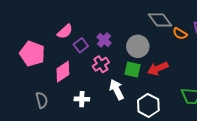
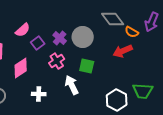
gray circle: (138, 46) -> (83, 37), moved
red arrow: (158, 68) -> (123, 51), moved
white hexagon: (148, 105) -> (117, 100), moved

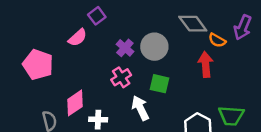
purple square: (38, 43) -> (97, 16), moved
red arrow: (123, 51) -> (206, 65), turned 108
pink diamond: (21, 68) -> (75, 103), moved

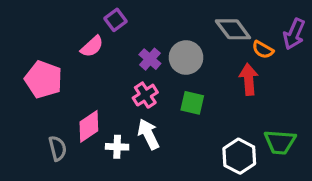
white arrow: (140, 108) -> (148, 134), moved

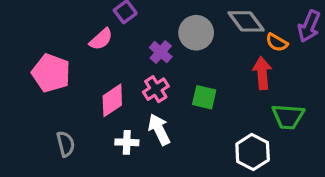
gray circle: (186, 57) -> (196, 33), moved
pink diamond: (89, 126) -> (112, 100), moved
green trapezoid: (280, 142) -> (288, 117), moved

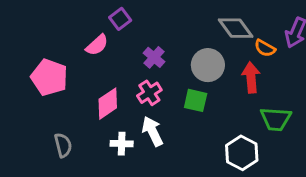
gray circle: (196, 33) -> (208, 65), moved

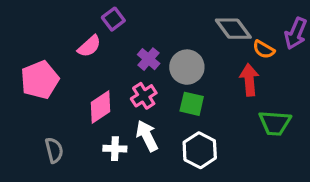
gray circle: (208, 65) -> (187, 67), moved
pink pentagon: (49, 77) -> (40, 80), turned 30
white hexagon: (242, 153) -> (200, 150), moved

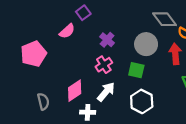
gray circle: (187, 67) -> (146, 44), moved
pink diamond: (101, 107) -> (75, 91), moved
white arrow: (147, 136) -> (106, 92), turned 66
white cross: (115, 149) -> (88, 112), moved

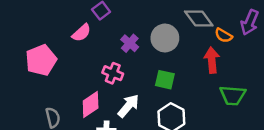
gray circle: (146, 44) -> (165, 38), moved
pink cross: (104, 65) -> (113, 73), moved, turned -35

